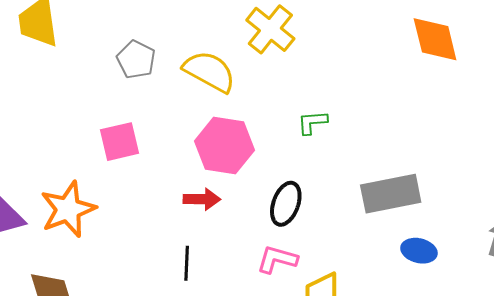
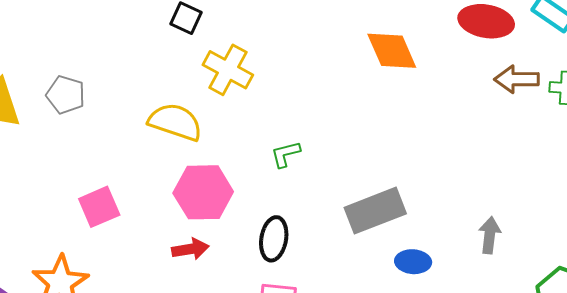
gray pentagon: (136, 60) -> (66, 95), moved

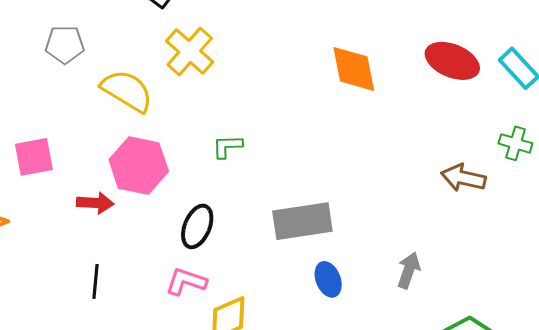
brown arrow: (517, 79) -> (463, 178), moved
gray pentagon: (66, 95) -> (65, 45), moved, turned -30
red arrow: (190, 249) -> (95, 203), moved
blue ellipse: (413, 262) -> (328, 279), turned 52

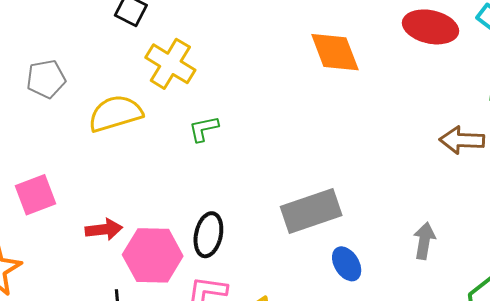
yellow semicircle: (127, 91) -> (115, 113), turned -38
green L-shape: (227, 146) -> (204, 129), moved
pink hexagon: (139, 166) -> (153, 255), moved

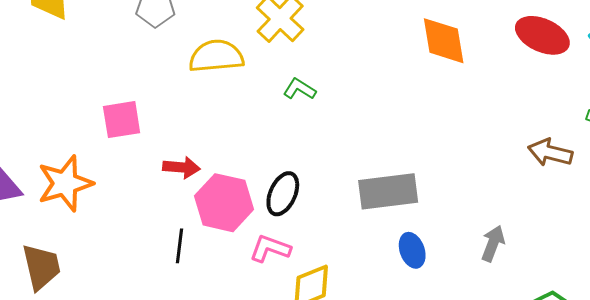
green L-shape: (204, 129) -> (300, 89), turned 32

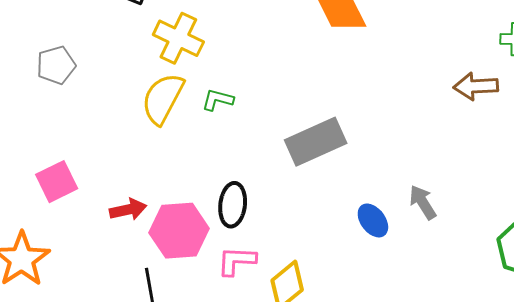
yellow semicircle: (216, 56) -> (163, 99), moved, turned -40
gray rectangle: (388, 191) -> (316, 142), moved
gray arrow: (493, 243) -> (423, 202), moved, turned -36

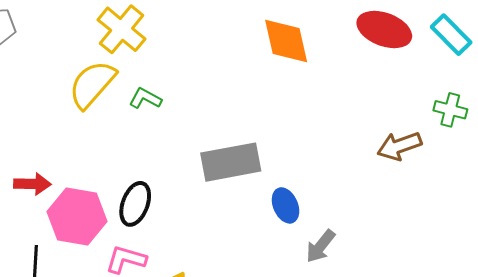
brown arrow: (476, 86) -> (399, 146), turned -30
gray arrow: (423, 202) -> (320, 246), turned -123
blue ellipse: (373, 220) -> (286, 205), moved

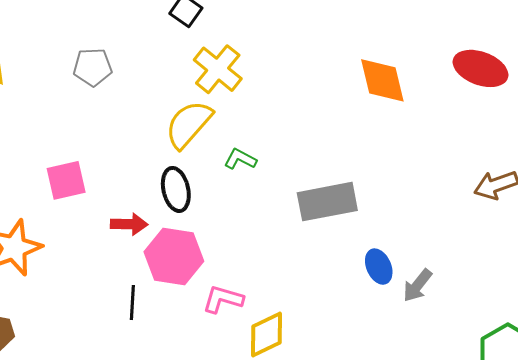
green L-shape: (145, 98) -> (240, 159), moved
black ellipse: (135, 204) -> (176, 189), moved, turned -33
blue ellipse: (286, 205) -> (379, 267), moved

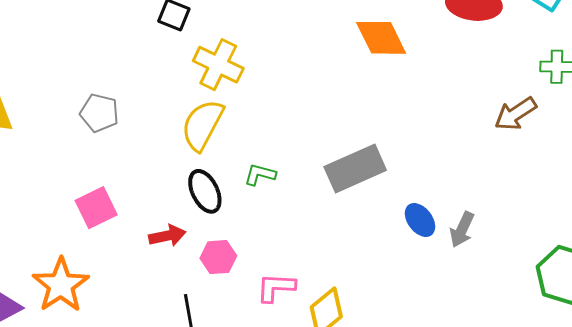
gray pentagon: (93, 67) -> (99, 113), moved, turned 30
green L-shape: (240, 159) -> (260, 174), moved
pink hexagon: (174, 257) -> (218, 257), size x0.6

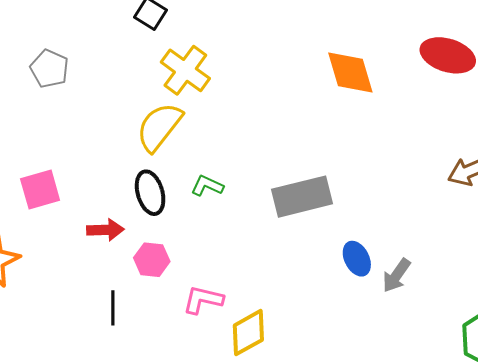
gray pentagon: (99, 113) -> (49, 69), moved

